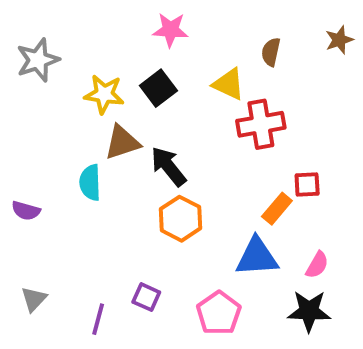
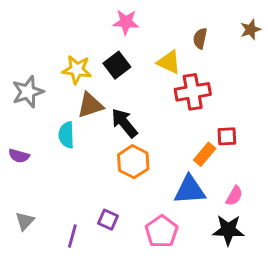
gray star: (38, 60) -> (28, 92), moved

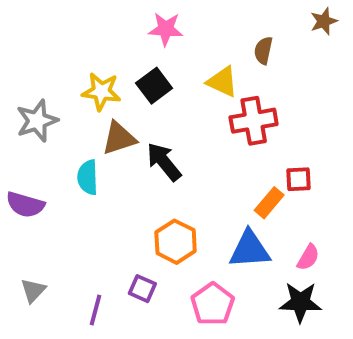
brown star: (251, 29) -> (324, 21), moved
purple semicircle: (19, 156) -> (25, 205), size x1.4
orange hexagon: (133, 162) -> (176, 242), moved

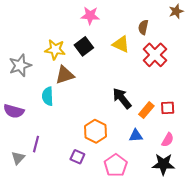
red cross: (254, 121) -> (155, 55), moved, turned -35
black arrow: (164, 162) -> (122, 98), moved
red square: (298, 179) -> (168, 108), moved
blue triangle: (250, 249) -> (136, 136), size x0.6
purple line: (96, 310) -> (36, 144), moved

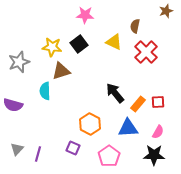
blue triangle: (136, 136) -> (128, 128), size x1.5
purple line: (36, 144) -> (38, 154), moved

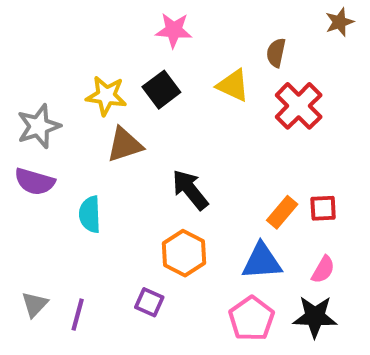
cyan semicircle: (45, 91) -> (90, 214), moved
black arrow: (115, 93) -> (190, 190), moved
purple semicircle: (13, 105) -> (35, 182), moved
pink pentagon: (109, 156) -> (251, 319), moved

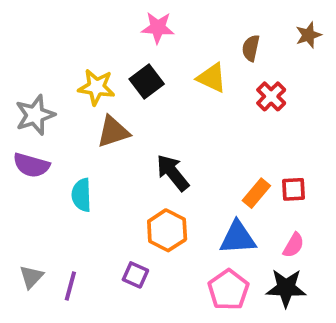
brown star: (339, 22) -> (308, 35), moved
red cross: (299, 106) -> (271, 96), size x0.7

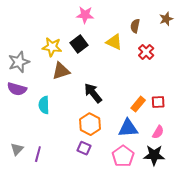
purple square: (135, 275) -> (84, 148), moved

